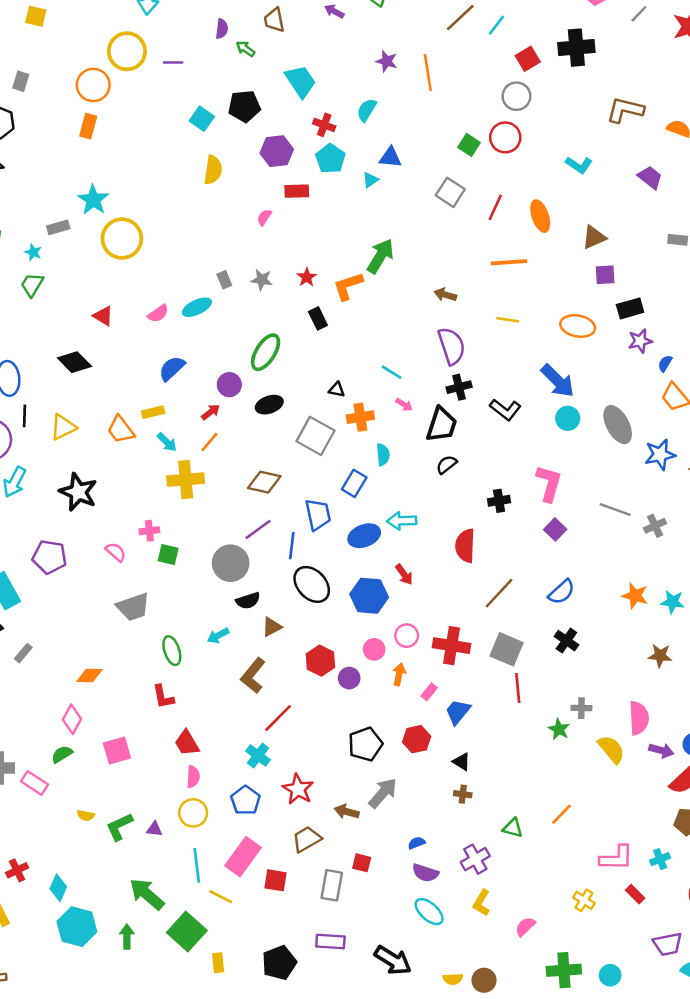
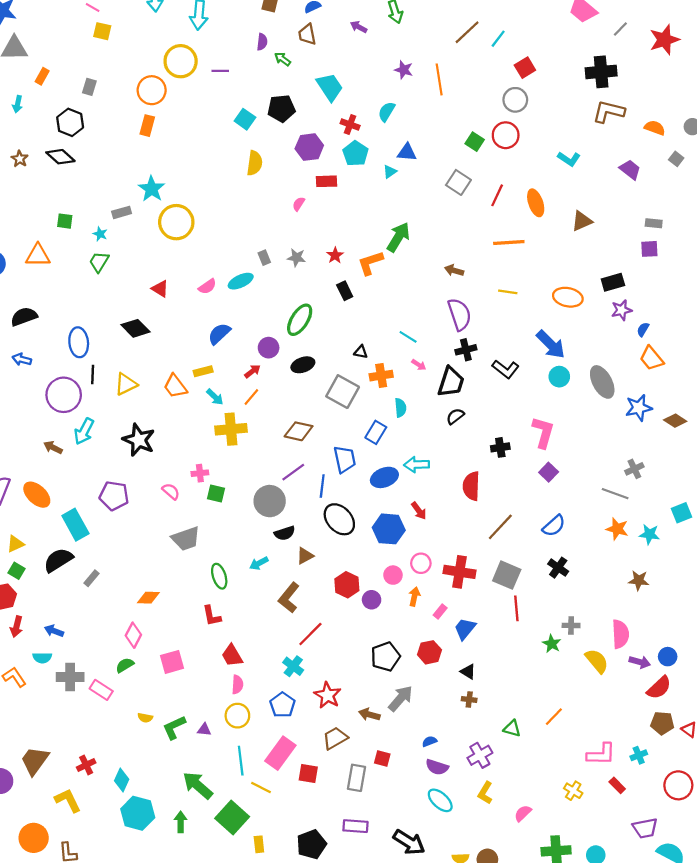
black cross: (576, 48) -> (601, 72), moved
purple square: (605, 275) -> (649, 249), moved
gray line: (615, 510) -> (615, 494), moved

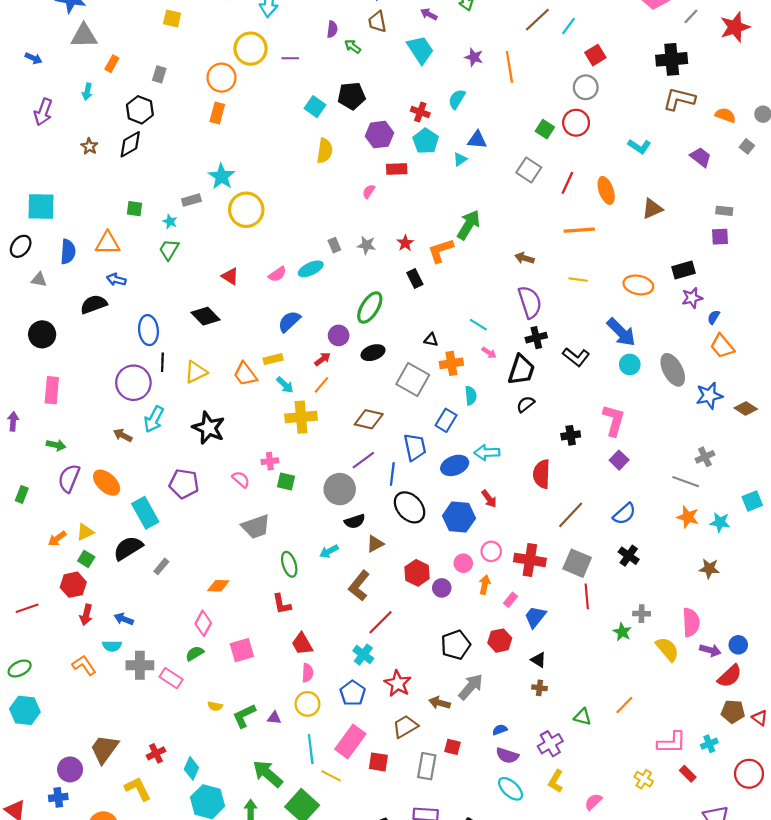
cyan trapezoid: (330, 87) -> (420, 50), moved
black diamond: (60, 157) -> (130, 144), turned -72
blue arrow: (22, 359) -> (116, 280), moved

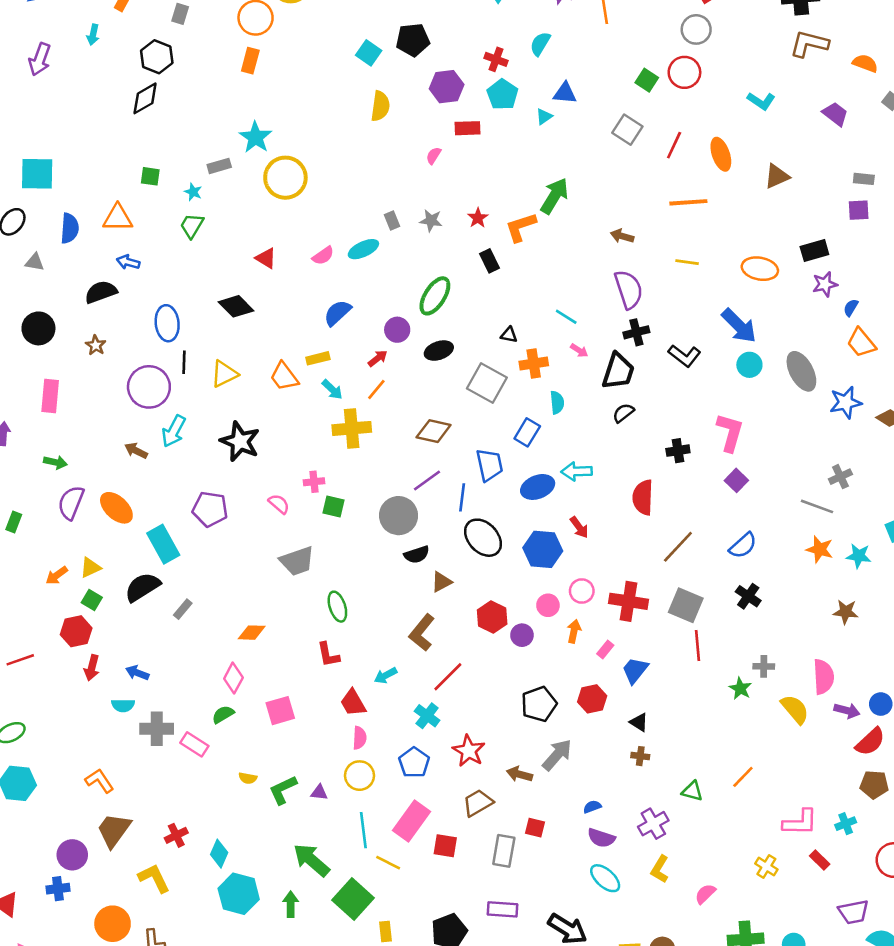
brown star: (89, 146) -> (96, 345), moved
cyan arrow: (329, 551) -> (386, 675), moved
orange L-shape: (84, 665) -> (100, 781), moved

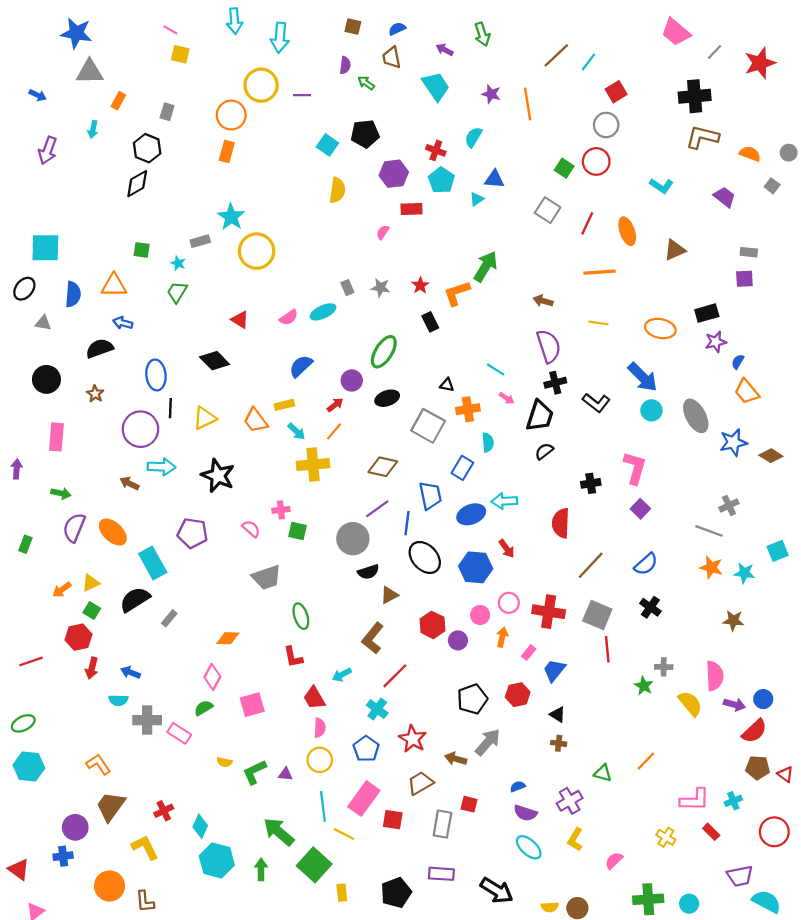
cyan arrow: (174, 431) -> (161, 467), turned -116

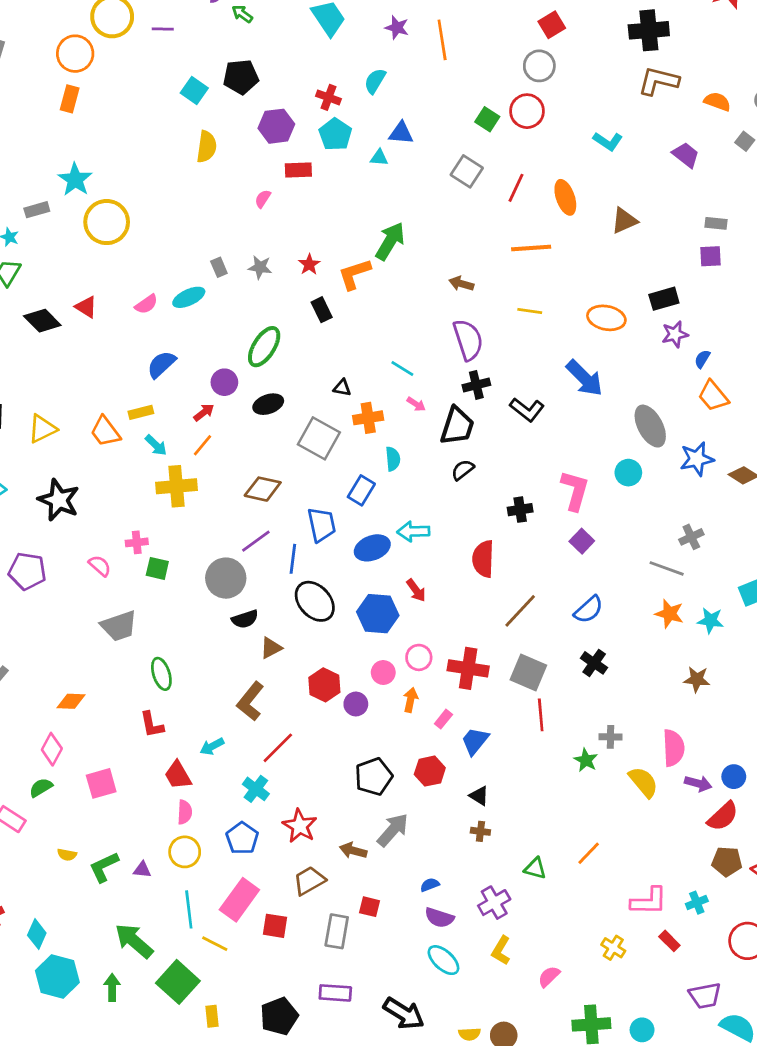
cyan triangle: (477, 199) -> (379, 158), turned 40
black diamond: (215, 361) -> (42, 321), moved
cyan circle: (651, 410) -> (628, 473), moved

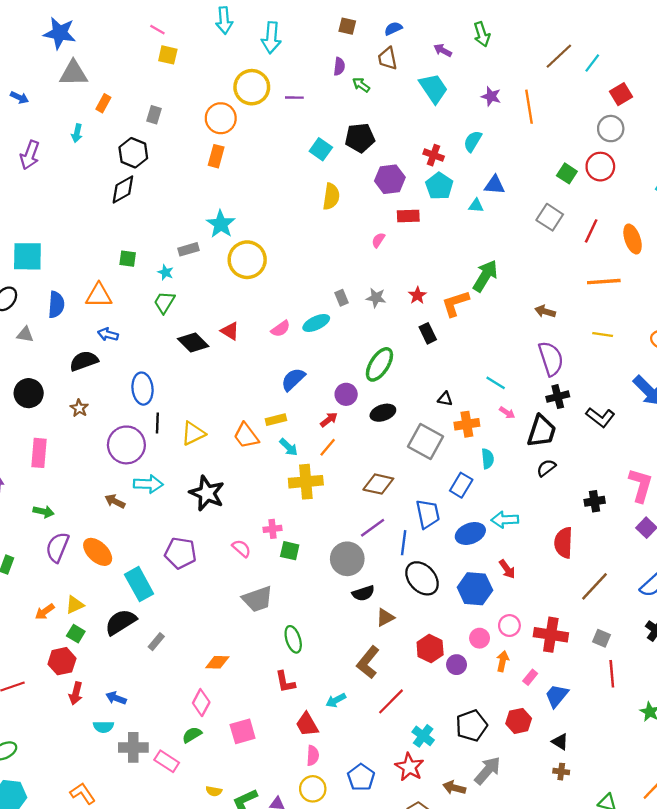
gray square: (528, 673) -> (601, 638), size x0.6
cyan cross: (256, 789) -> (423, 736), moved

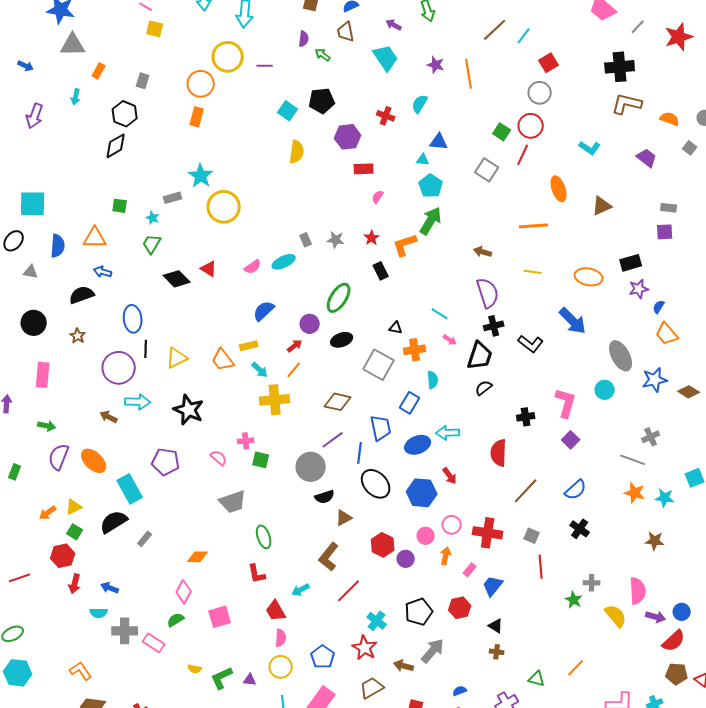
cyan pentagon: (439, 186) -> (431, 186), moved
red line: (591, 231) -> (523, 155), moved
pink semicircle: (378, 240) -> (378, 197), moved

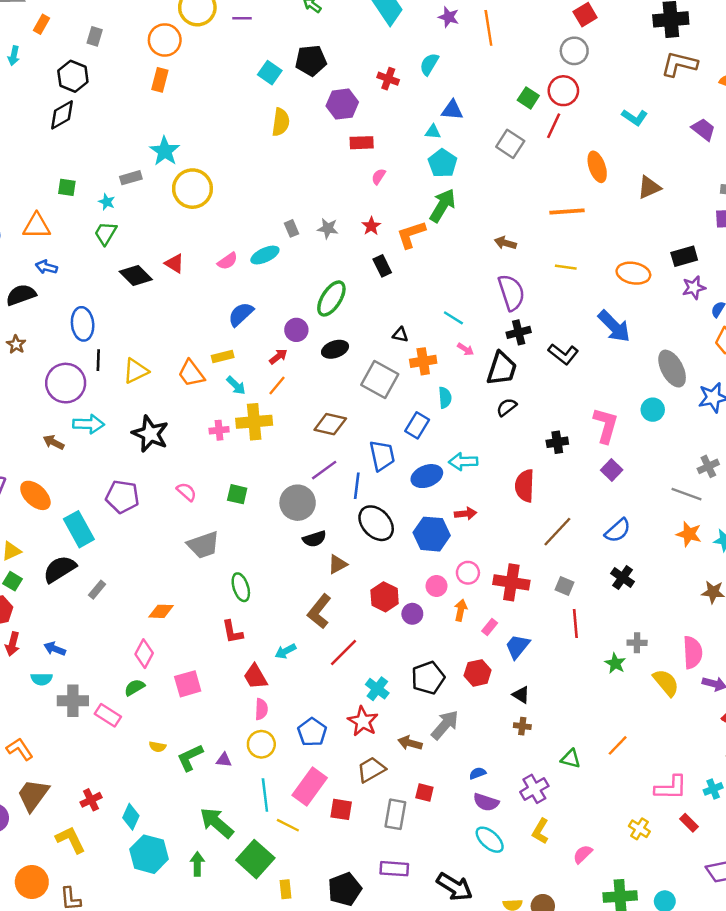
pink cross: (246, 441) -> (219, 430), moved
red arrow: (450, 476) -> (465, 514), turned -60

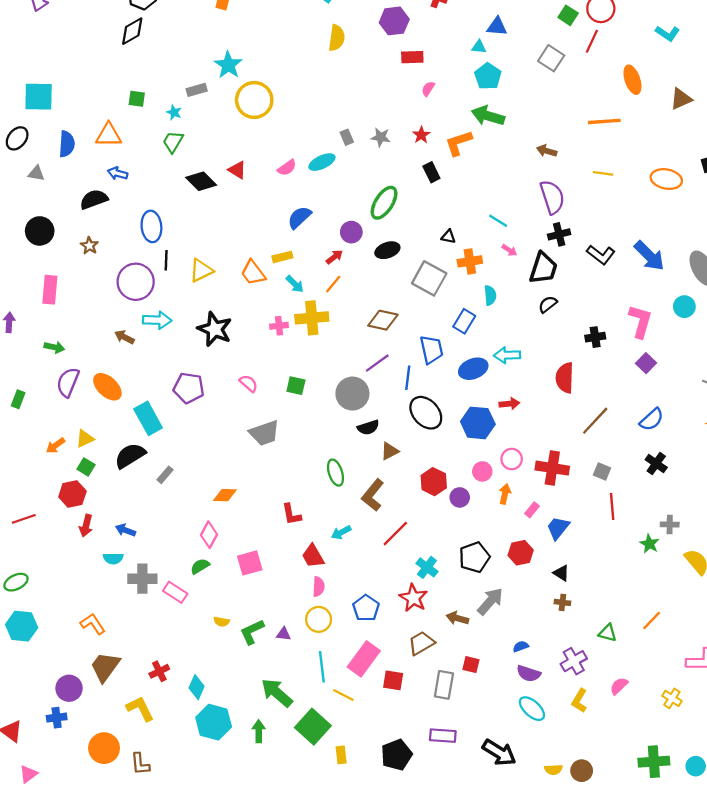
green arrow: (443, 205) -> (488, 116), turned -104
blue arrow: (614, 326) -> (649, 256), moved
green ellipse: (241, 587) -> (335, 473), moved
pink semicircle: (583, 854) -> (619, 686), moved

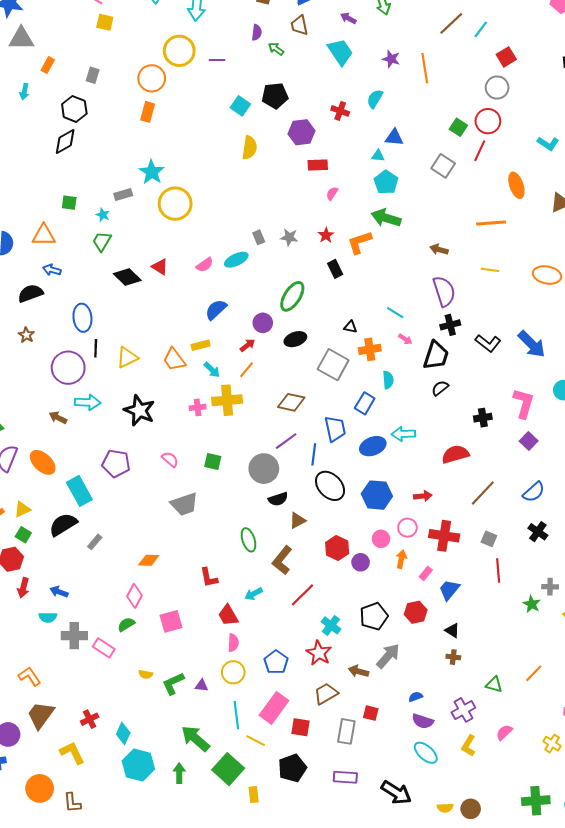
red semicircle: (565, 378) -> (455, 454), turned 72
red arrow: (509, 404) -> (423, 496), moved
black pentagon: (396, 755) -> (292, 768), moved

